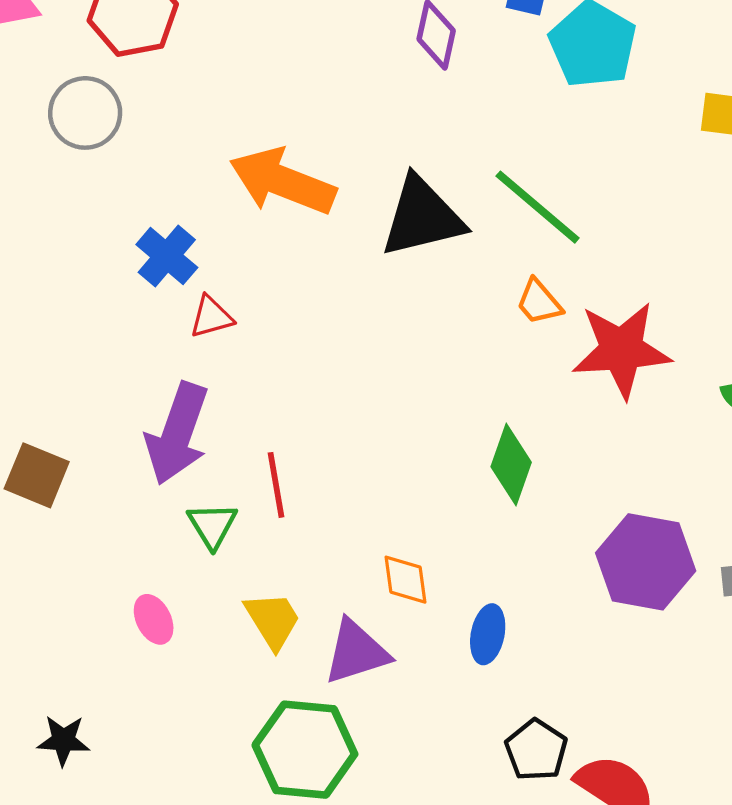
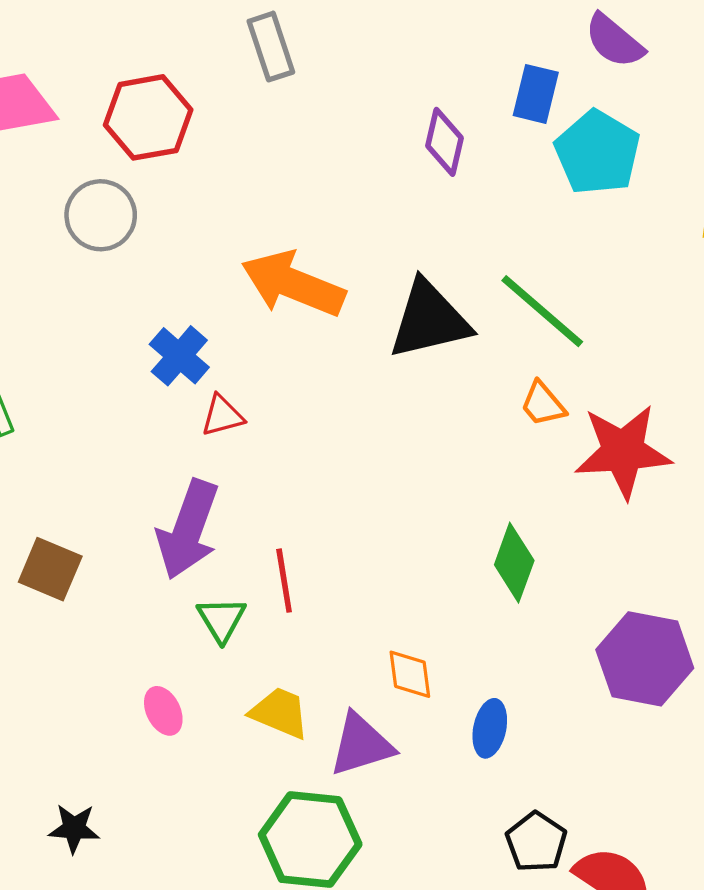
yellow trapezoid: (273, 620) -> (280, 713), turned -36

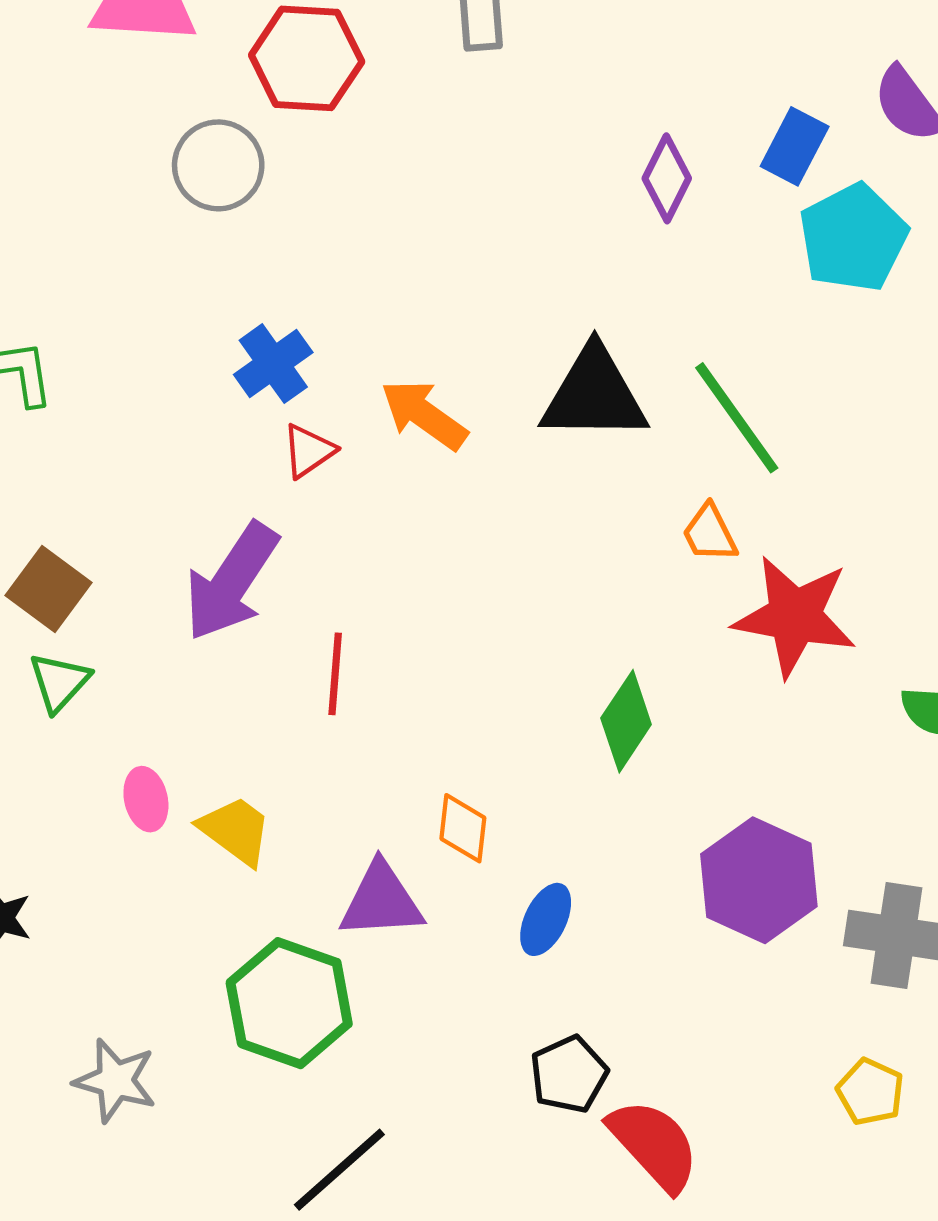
orange arrow: (293, 284) -> (424, 415), moved, size x0.7
red triangle: (222, 416) -> (308, 451), turned -33
green triangle: (221, 619) -> (59, 682), moved
yellow trapezoid: (280, 713) -> (235, 830), moved

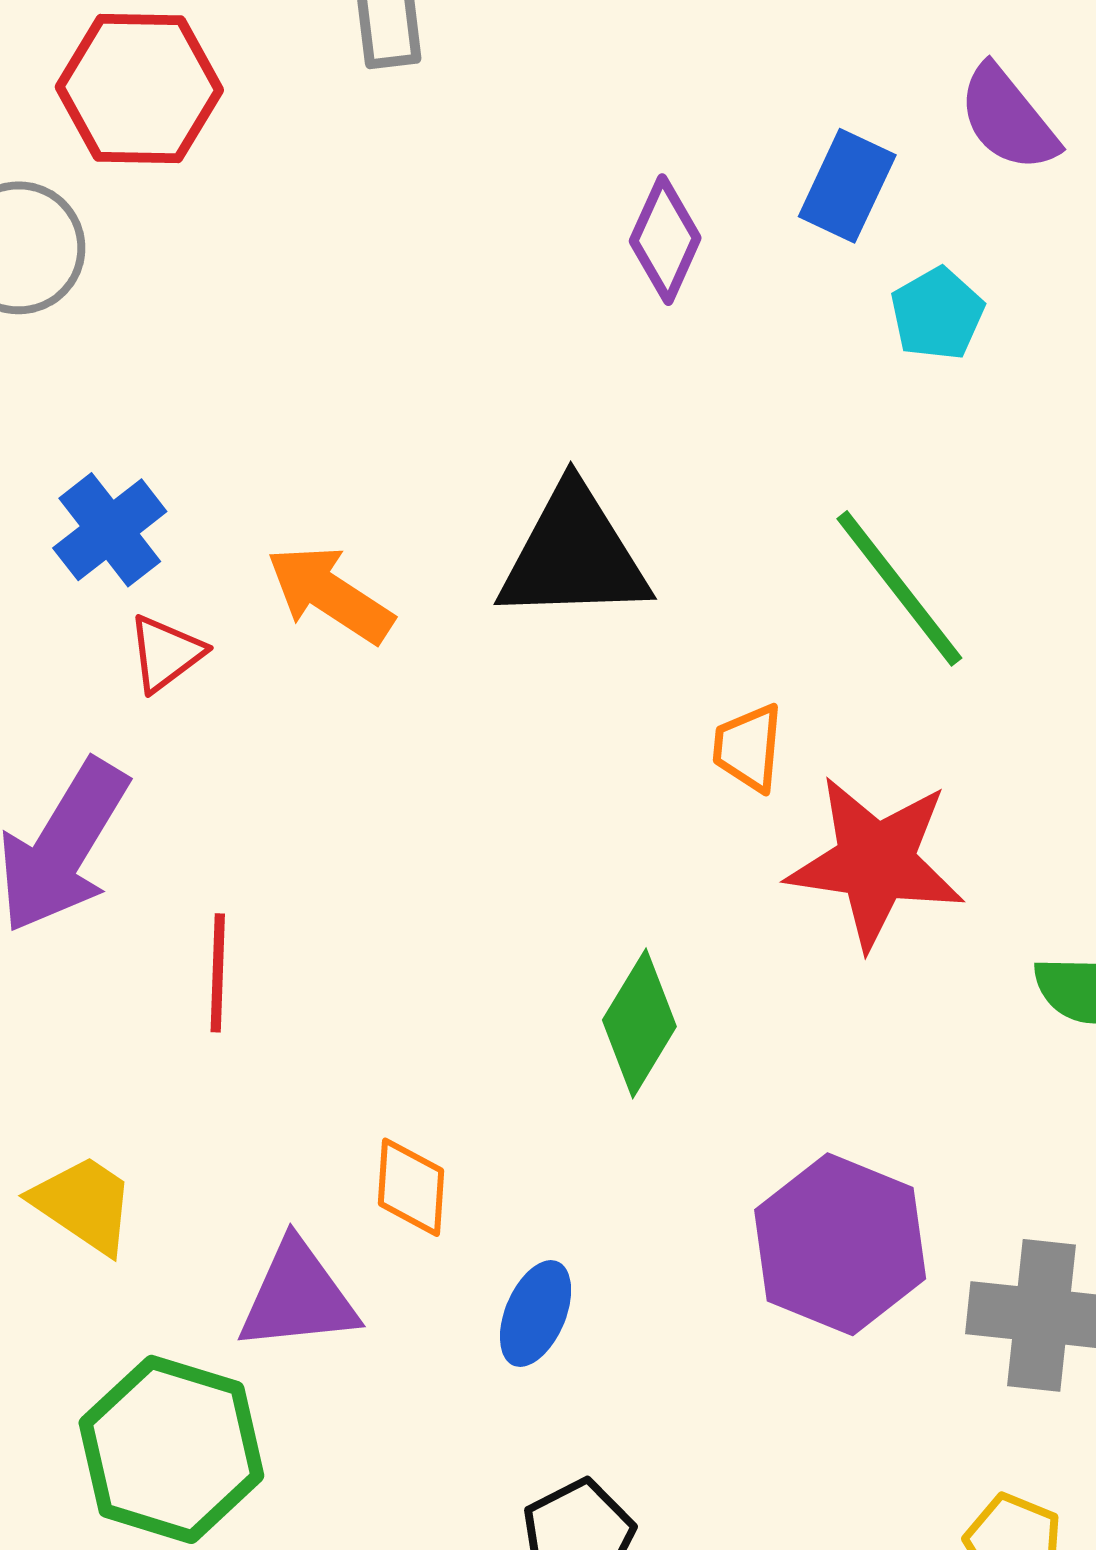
cyan pentagon: (853, 238) -> (937, 314), size x0.6
green line: (737, 418) -> (899, 588), moved
orange trapezoid: (710, 533) -> (748, 748), turned 34

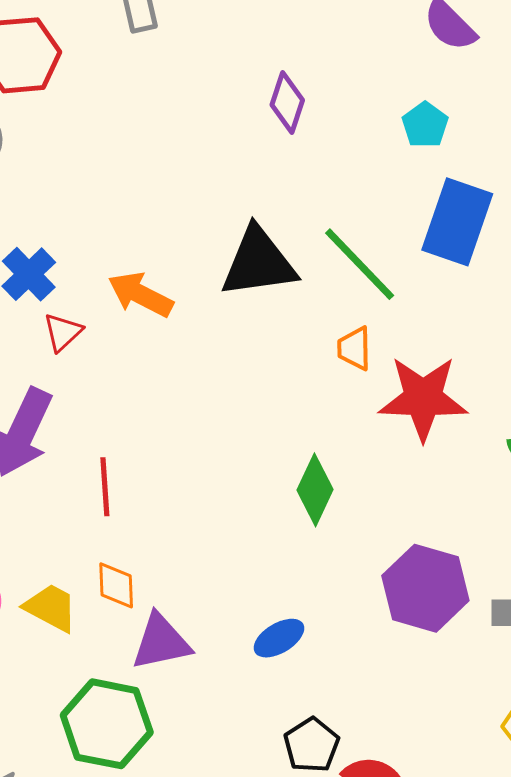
blue rectangle: (847, 186) -> (457, 222), moved, size x1.6
green line: (899, 588) -> (360, 264), moved
orange diamond: (411, 1187) -> (116, 585), moved
blue ellipse: (536, 1314) -> (279, 638), turned 42

